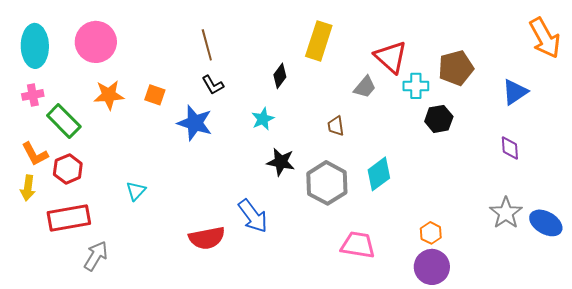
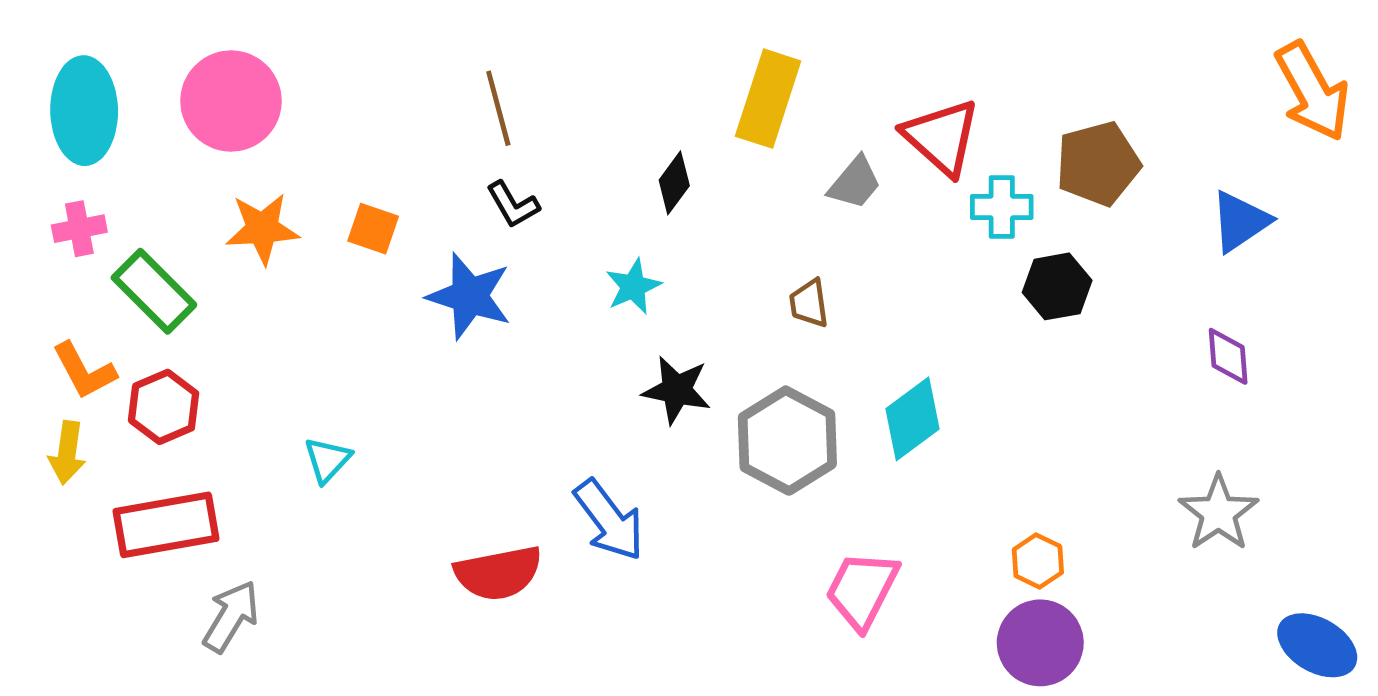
gray trapezoid: (365, 87) -> (855, 183), moved
blue ellipse: (546, 223) -> (1317, 645), moved
pink trapezoid: (358, 245) -> (862, 590), turned -72

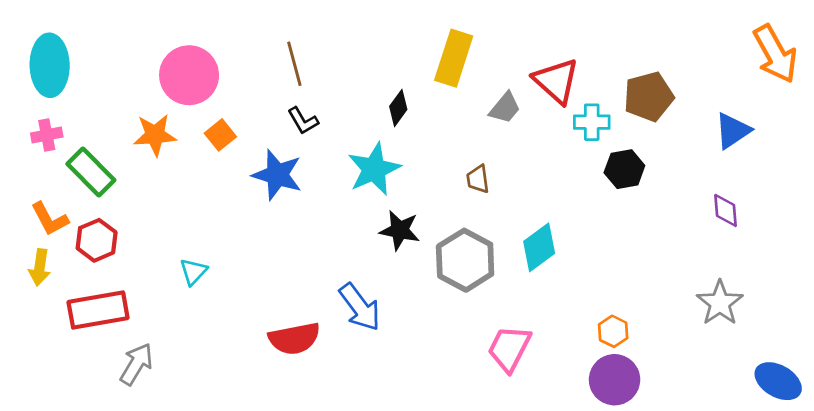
pink circle: (231, 101) -> (189, 75), moved
orange square: (373, 229) -> (220, 135), turned 32
cyan star: (633, 286) -> (374, 169), size x1.6

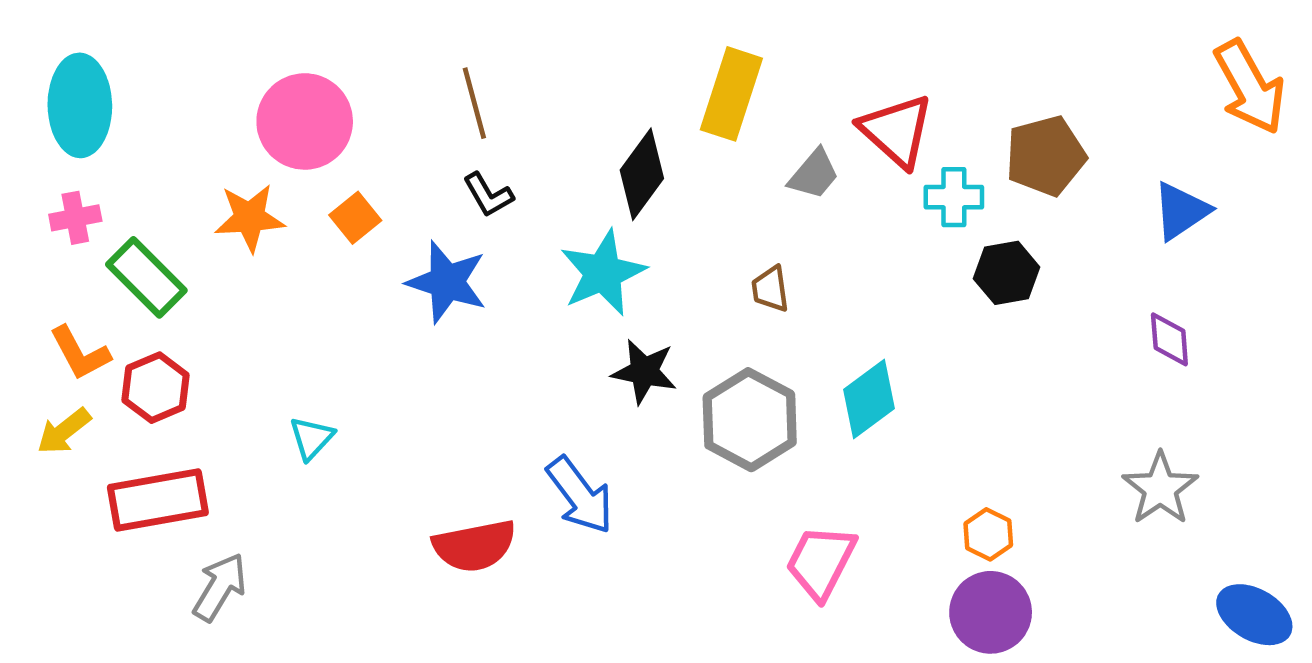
black diamond: (398, 108) -> (642, 174), size x1.5
yellow arrow: (40, 267) -> (64, 431), turned 44

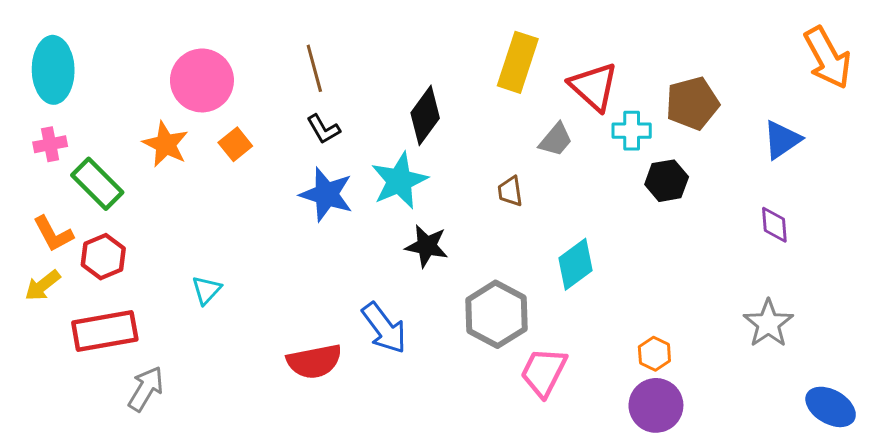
yellow rectangle: (731, 94) -> (518, 62), moved
gray trapezoid: (814, 174) -> (556, 140), moved
orange star: (250, 218) -> (166, 144), turned 30
blue star: (447, 282) -> (326, 194), moved
gray hexagon: (750, 420) -> (497, 314), moved

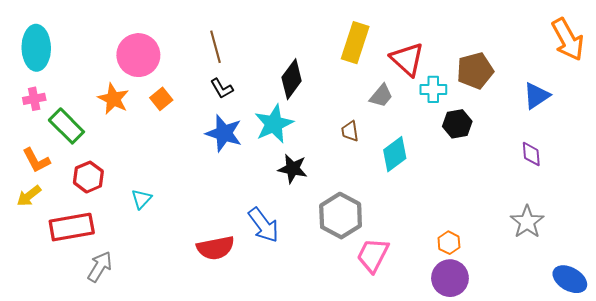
red hexagon: (103, 257) -> (88, 177), moved
cyan diamond: (575, 264) -> (395, 154), moved

